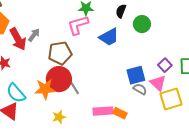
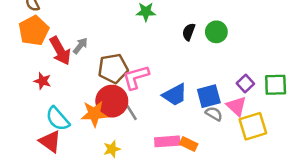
black semicircle: (121, 11) -> (189, 32), moved
pink L-shape: (78, 25) -> (136, 77), moved
blue trapezoid: (109, 37) -> (175, 95), moved

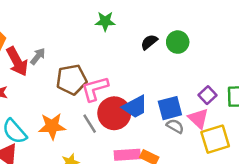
black semicircle: (189, 32) -> (149, 42), turned 30
red circle: (112, 101) -> (114, 113), moved

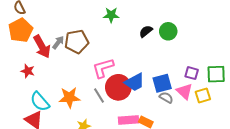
brown pentagon: (71, 80) -> (77, 41), moved
purple square: (207, 95) -> (192, 73), turned -32
yellow square: (215, 139) -> (203, 95), moved, size x0.7

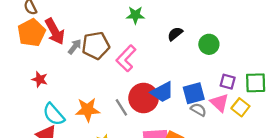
green circle: (168, 31) -> (209, 44), moved
red arrow: (42, 47) -> (55, 31), moved
pink L-shape: (103, 68) -> (126, 58), moved, turned -30
yellow square: (203, 95) -> (240, 107), turned -35

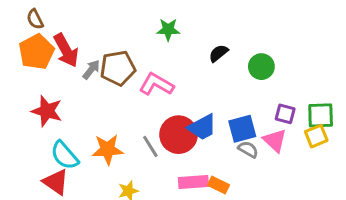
pink L-shape: (126, 58) -> (156, 84), turned 76
red star: (40, 79) -> (47, 111), size x1.5
yellow square: (240, 107) -> (316, 136), moved, turned 30

